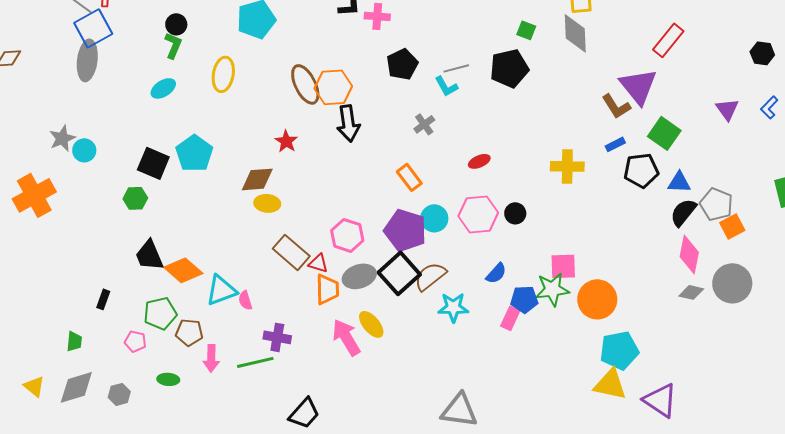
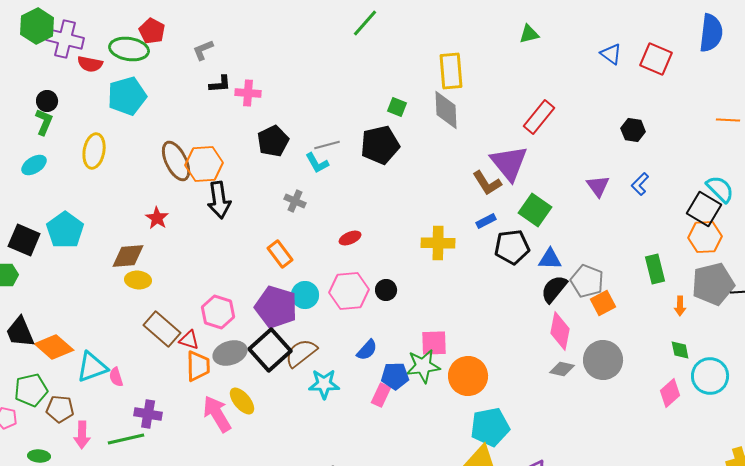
gray cross: (424, 124) -> (295, 201), turned -30

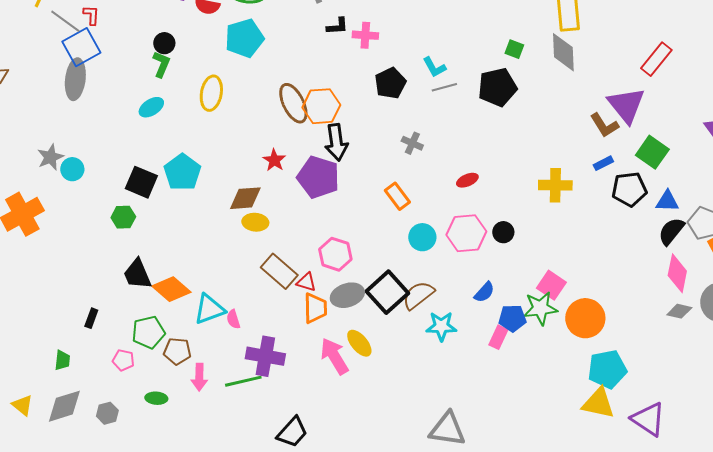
cyan L-shape: (317, 163) -> (434, 67), moved
purple pentagon: (276, 307) -> (318, 177), moved
pink square: (434, 343) -> (551, 285), turned 36
purple cross: (148, 414) -> (265, 356), size x1.4

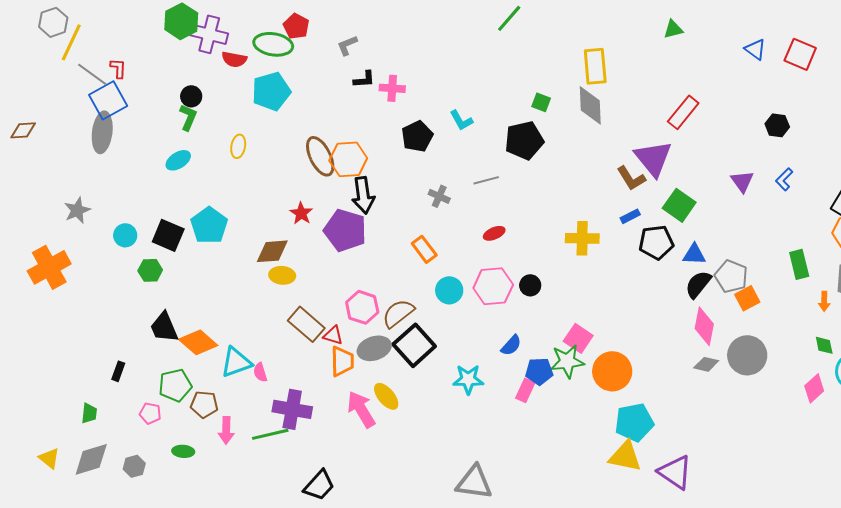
gray line: (444, 87) -> (486, 180), moved
yellow ellipse: (211, 93) -> (238, 146), size x0.7
cyan circle: (72, 169) -> (125, 235), moved
brown semicircle: (418, 295) -> (398, 313), moved

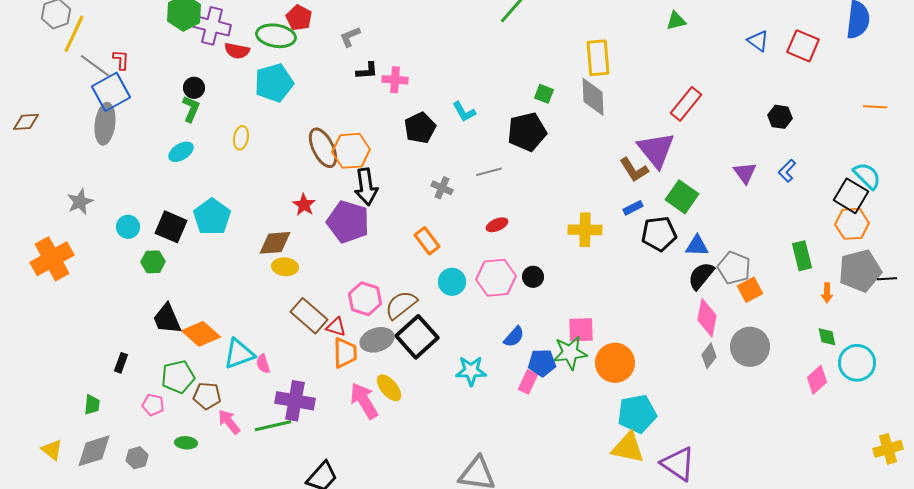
pink square: (578, 338) -> (581, 330), turned -36
gray diamond: (706, 364) -> (709, 356), turned -65
pink arrow: (226, 430) -> (229, 422), turned 140

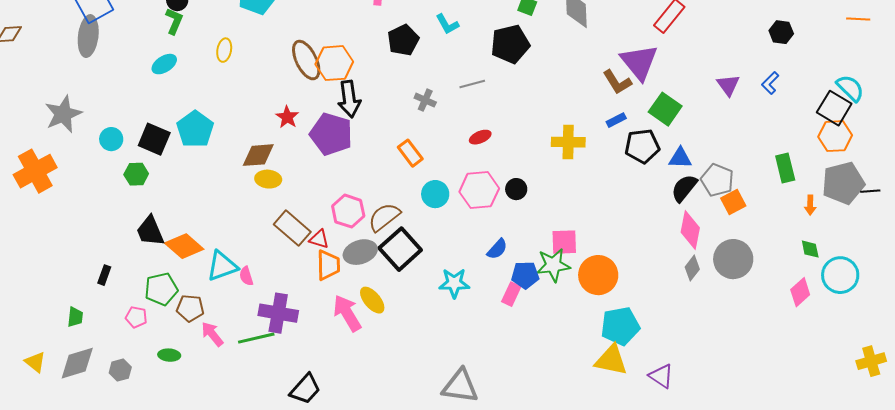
black hexagon: (780, 117) -> (781, 32), moved
gray star: (80, 202) -> (63, 114), size x1.4
purple triangle: (678, 464) -> (661, 376), size x0.7

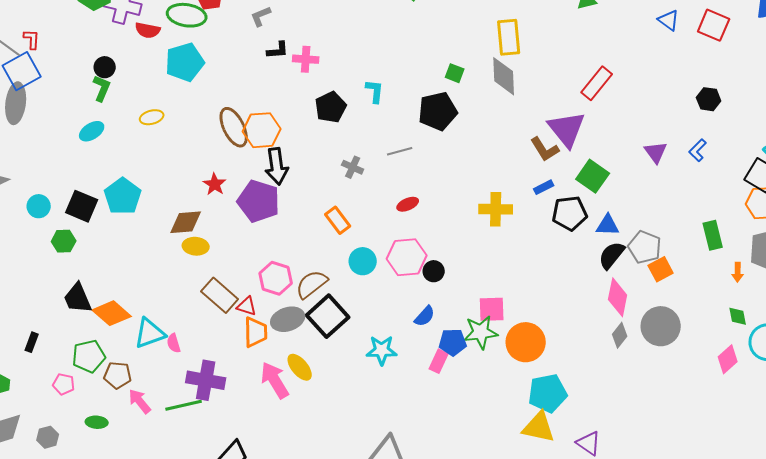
cyan L-shape: (447, 24) -> (375, 91), turned -145
yellow ellipse: (224, 50) -> (152, 117), turned 65
black circle: (516, 189) -> (434, 271), moved

